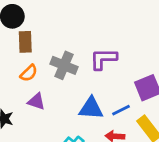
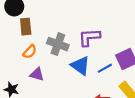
blue triangle: (91, 108) -> (80, 66), moved, turned 35
blue line: (121, 110) -> (105, 68), moved

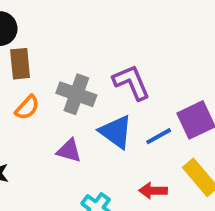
purple L-shape: (89, 37) -> (131, 82), turned 70
purple triangle: (37, 74) -> (69, 151), moved

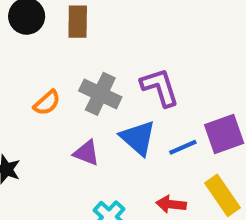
brown rectangle: (20, 64) -> (78, 22), moved

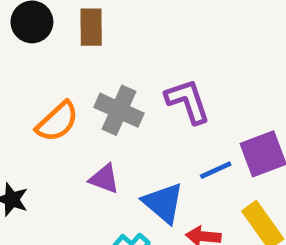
orange semicircle: (47, 103) -> (57, 122), size x1.4
blue triangle: (138, 138) -> (163, 203), moved

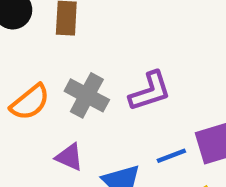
purple L-shape: (188, 101) -> (150, 91), turned 87

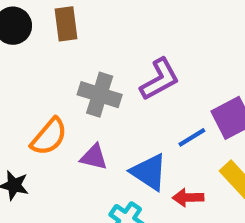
orange semicircle: (30, 102) -> (49, 137), moved

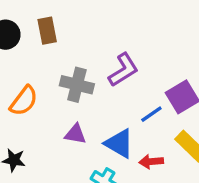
orange semicircle: (49, 137) -> (24, 101), moved

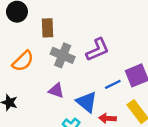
brown rectangle: (47, 31) -> (48, 28), moved

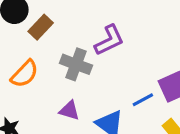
brown rectangle: (48, 28) -> (41, 27), moved, turned 48
purple L-shape: (98, 50) -> (109, 40), moved

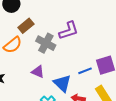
brown rectangle: (41, 27) -> (26, 26), moved

